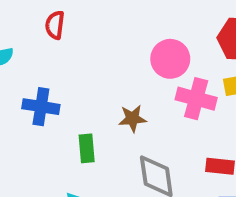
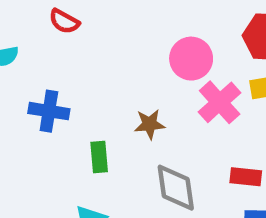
red semicircle: (55, 25) -> (64, 21), turned -68
pink cross: (196, 99) -> (220, 102), turned 33

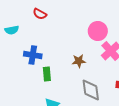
green rectangle: (99, 157) -> (47, 74), moved

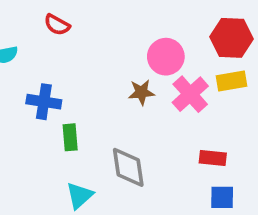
brown star: (79, 61) -> (141, 92), moved
gray diamond: (91, 90) -> (128, 167), moved

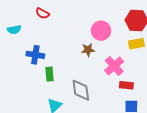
pink cross: (190, 94) -> (114, 66), moved

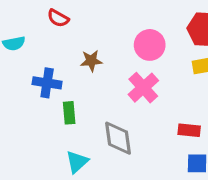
brown star: (88, 50) -> (91, 61), moved
pink cross: (114, 66) -> (143, 88), moved

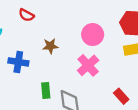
green rectangle: (69, 113) -> (46, 91), moved
red rectangle: (189, 130) -> (121, 96), turned 42

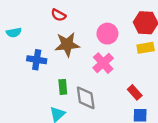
red semicircle: (26, 15) -> (58, 15), moved
brown star: (50, 46) -> (67, 44), size x1.6

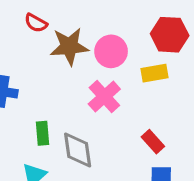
brown star: (67, 44) -> (69, 46), moved
yellow rectangle: (146, 48) -> (155, 73), moved

